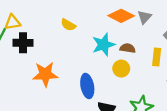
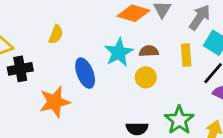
yellow semicircle: (68, 25) -> (56, 34), moved, turned -88
blue ellipse: (87, 86) -> (85, 73), moved

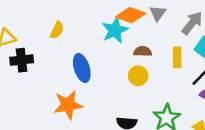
cyan star: (119, 52) -> (115, 30), moved
orange star: (55, 102) -> (68, 105), moved

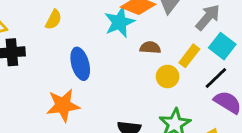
yellow rectangle: (177, 57) -> (189, 56), turned 36
yellow circle: (138, 76) -> (168, 76), moved

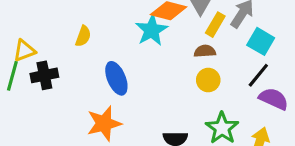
brown semicircle: (150, 48) -> (205, 51), moved
yellow rectangle: (189, 56) -> (215, 25), moved

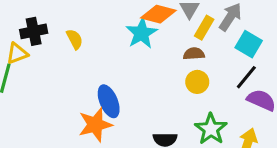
yellow semicircle: (83, 36) -> (75, 39), turned -48
black cross: (44, 75) -> (34, 31), moved
blue ellipse: (116, 78) -> (109, 101), moved

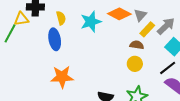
cyan star: (142, 33) -> (91, 22), moved
blue ellipse: (109, 101) -> (55, 39), moved

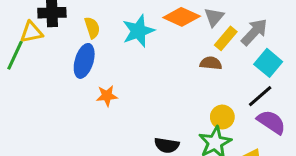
blue ellipse: (55, 39) -> (84, 61), turned 30
yellow circle: (135, 64) -> (222, 117), moved
orange star: (62, 77) -> (107, 96), moved, size x0.6

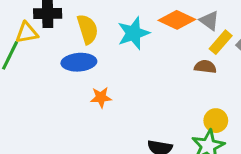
gray triangle: (214, 17) -> (209, 21), turned -35
yellow semicircle: (92, 28) -> (88, 29), size x1.4
blue ellipse: (84, 61) -> (79, 62), turned 68

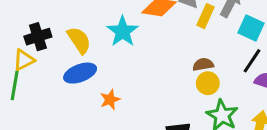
brown semicircle: (205, 67) -> (203, 64), moved
yellow circle: (216, 121) -> (208, 83), moved

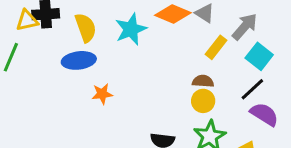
yellow rectangle: (206, 16) -> (216, 47), moved
yellow triangle: (24, 60) -> (27, 20), moved

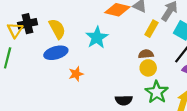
yellow triangle: (27, 20) -> (15, 30), turned -35
cyan star: (131, 29) -> (97, 37), moved

